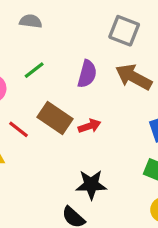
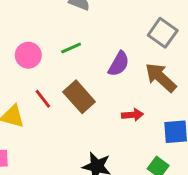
red arrow: (89, 126) -> (133, 115), moved

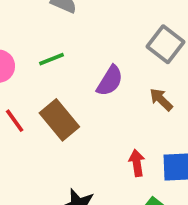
brown arrow: (161, 78) -> (161, 99), size x0.6
red arrow: (133, 115) -> (137, 163), moved, turned -96

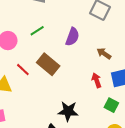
brown arrow: (161, 99) -> (104, 53), moved

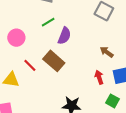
green line: (37, 31) -> (48, 22), moved
purple semicircle: (72, 37) -> (64, 36), moved

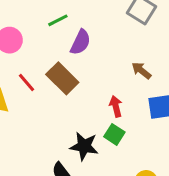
red arrow: (99, 77) -> (116, 106), moved
green square: (113, 101) -> (114, 134), moved

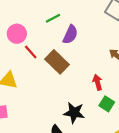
red line: (27, 83) -> (31, 52), moved
green square: (114, 134) -> (107, 104), moved

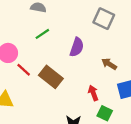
purple semicircle: (70, 35) -> (77, 47), moved

